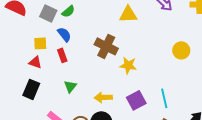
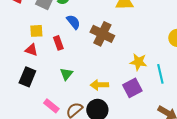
blue semicircle: (64, 34) -> (73, 22), moved
yellow star: (128, 65) -> (138, 62), moved
cyan line: (164, 98) -> (160, 74), moved

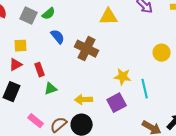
red rectangle: (58, 43) -> (40, 70), moved
red triangle: (31, 50) -> (16, 65), turned -48
green triangle: (66, 74) -> (51, 89), turned 32

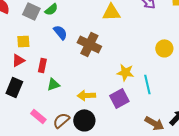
red rectangle: (40, 70) -> (42, 65), turned 32

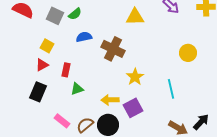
blue semicircle: (60, 32) -> (84, 37), turned -63
yellow square: (23, 41) -> (47, 46), turned 32
yellow star: (125, 72) -> (135, 77), moved, turned 30
purple square: (119, 98) -> (133, 108), moved

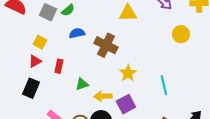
yellow circle: (188, 53) -> (181, 34), moved
green triangle: (77, 89) -> (82, 84), moved

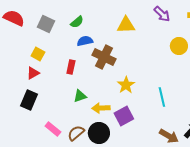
green semicircle: (68, 10) -> (77, 22), moved
blue semicircle: (77, 33) -> (85, 41), moved
red rectangle: (59, 66) -> (71, 67), moved

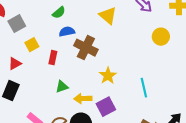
gray square: (46, 24) -> (17, 24), moved, turned 36
yellow triangle: (126, 25) -> (108, 16), turned 42
yellow square: (38, 54) -> (32, 45), moved, turned 32

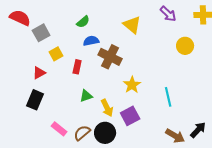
yellow arrow: (83, 99) -> (107, 108), turned -114

